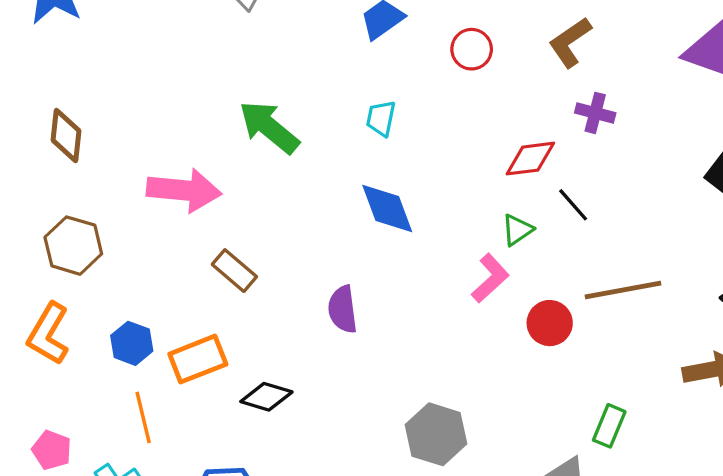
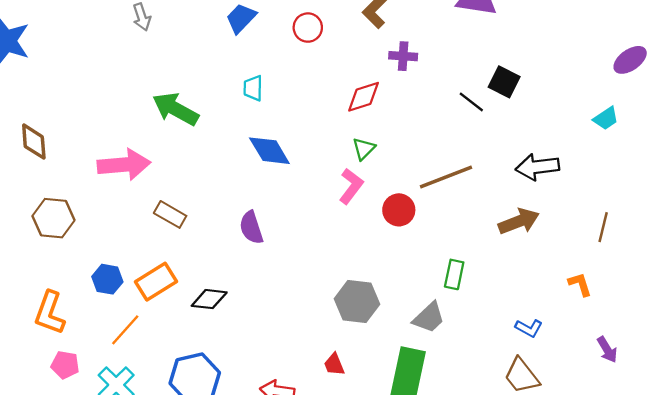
black line: (573, 205) -> (471, 102), moved
orange L-shape: (48, 334) -> (50, 313), moved
orange line: (143, 417) -> (125, 330), turned 66
gray hexagon: (436, 434) -> (357, 301), moved

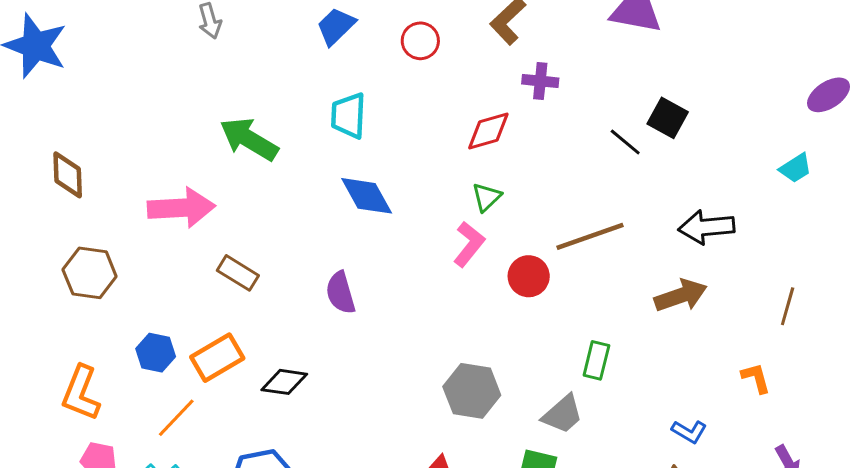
cyan trapezoid: (253, 88) -> (348, 116), size x1.4

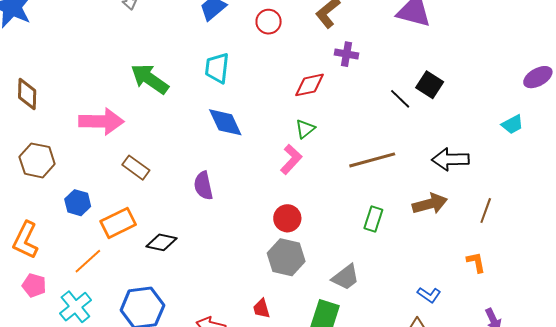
red circle: (529, 276) -> (287, 218), moved
brown line: (788, 306) -> (486, 211), moved
blue hexagon: (156, 353) -> (78, 203), moved
green rectangle: (596, 360) -> (373, 219), moved

